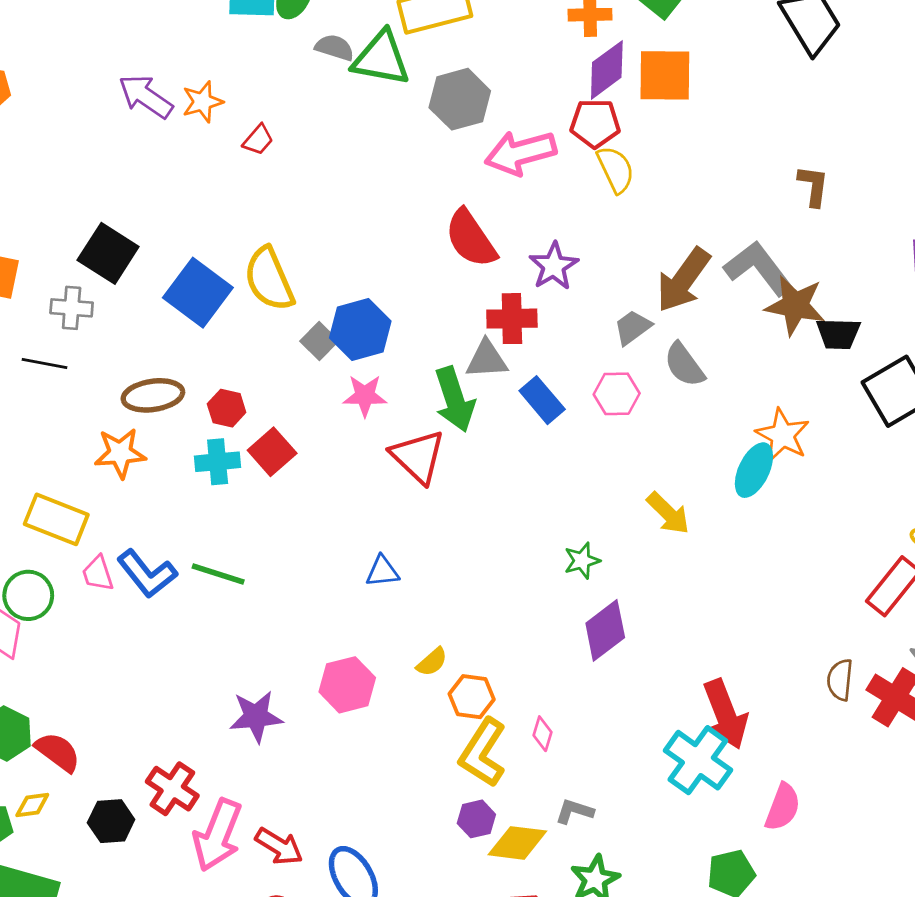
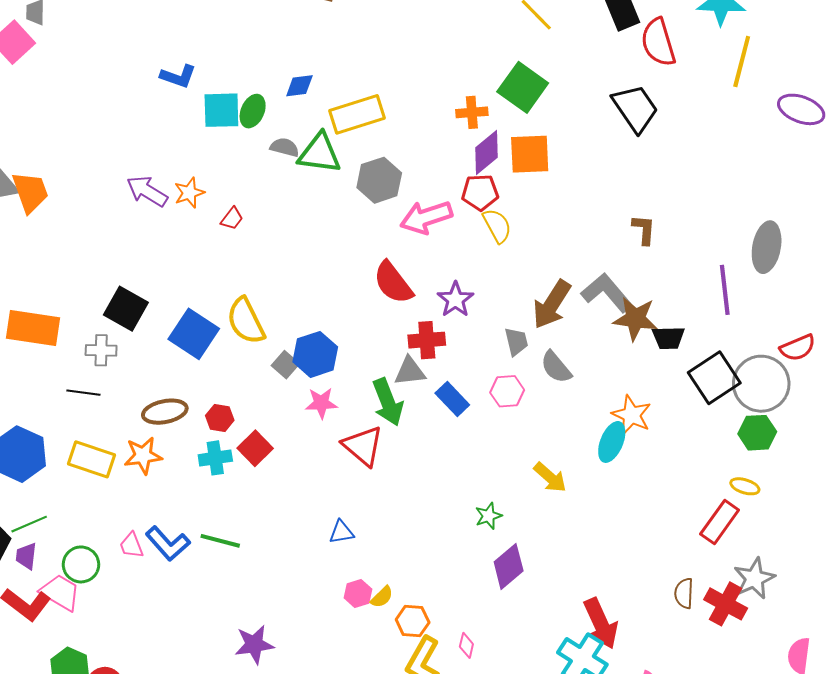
gray trapezoid: (633, 327) -> (516, 342), turned 116
yellow rectangle: (56, 519) -> (91, 459), moved
pink hexagon: (347, 685) -> (358, 593), moved, size x0.7

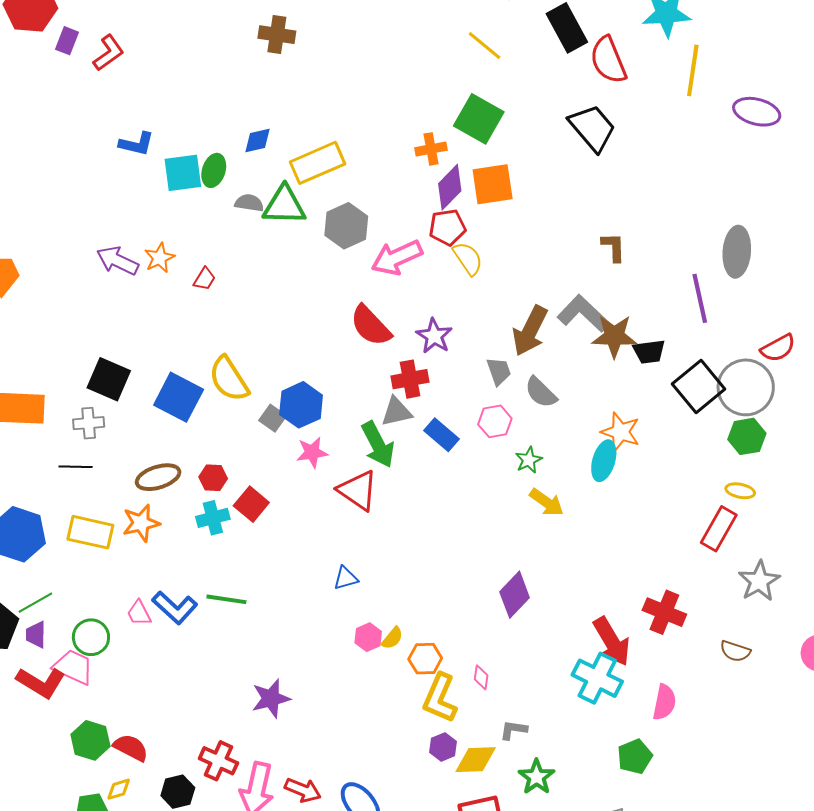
green star: (488, 516) -> (529, 460), moved
brown semicircle: (684, 593) -> (735, 651), moved, turned -68
red cross: (726, 604) -> (664, 612), moved

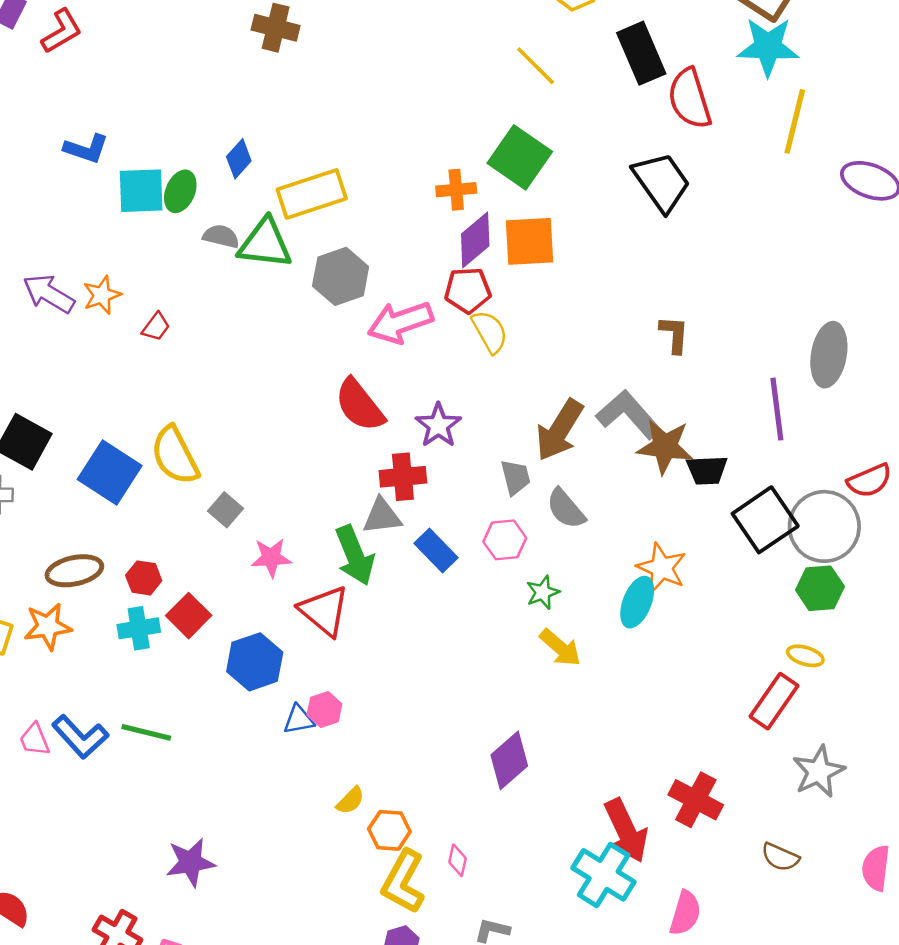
blue diamond: (257, 141) -> (239, 159), turned -40
blue hexagon: (301, 405) -> (255, 662), moved
pink hexagon: (368, 637) -> (324, 710), moved

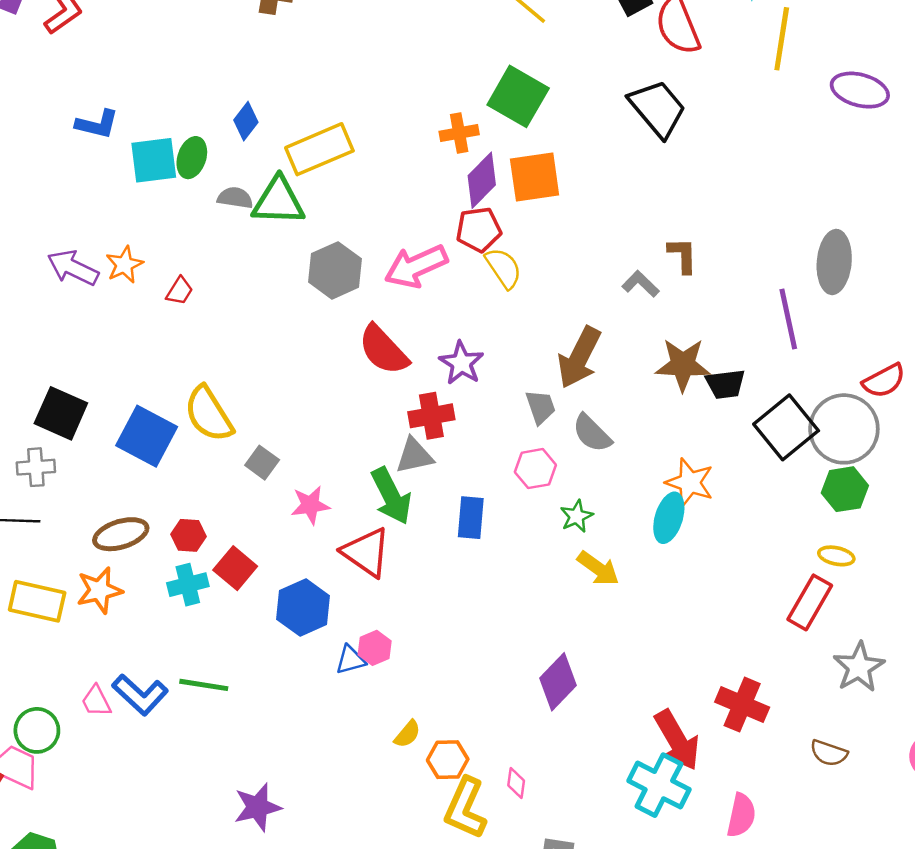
gray hexagon: (341, 276) -> (335, 270), moved
gray L-shape: (629, 414) -> (641, 284), moved, size x0.6
blue rectangle: (436, 550) -> (471, 518), moved, turned 54

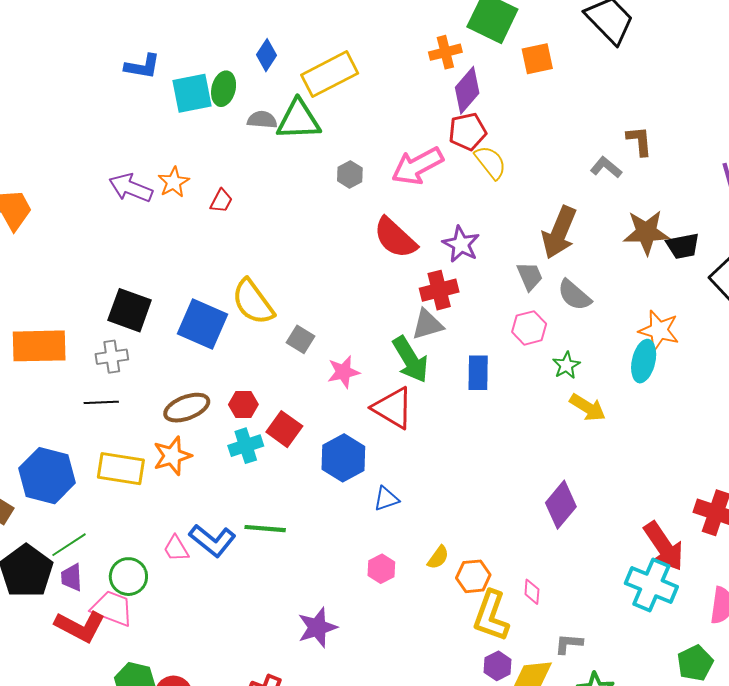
orange square: (535, 177) -> (537, 59), moved, size x0.7
gray hexagon: (335, 270) -> (350, 174), size x0.6
pink hexagon: (375, 648) -> (381, 569), moved

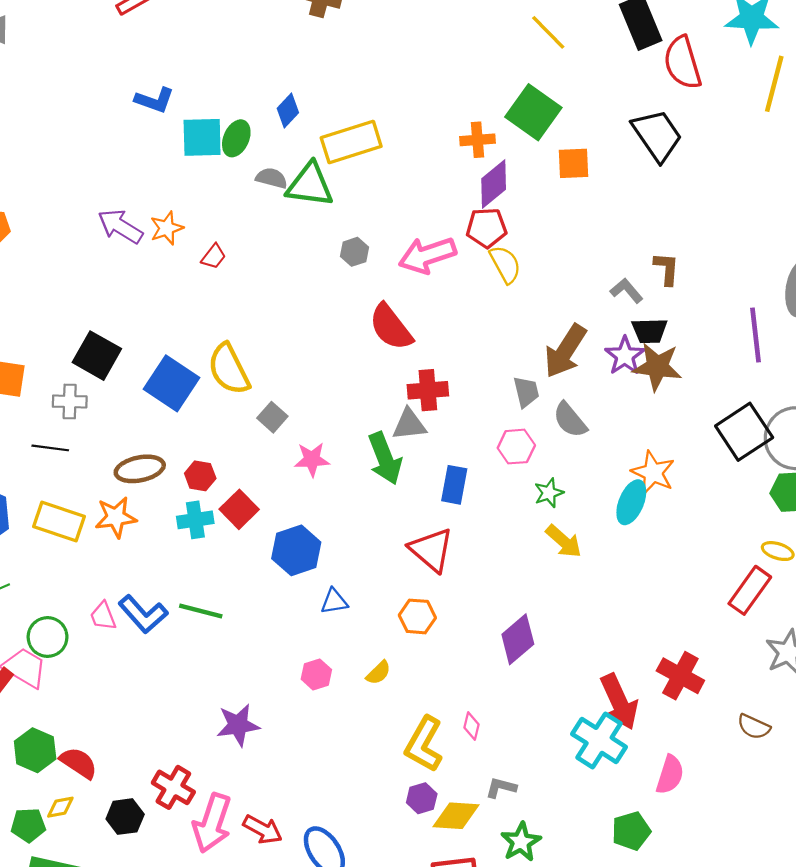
purple star: (461, 244) -> (625, 356), moved
black trapezoid: (683, 246) -> (650, 331), moved
red triangle: (393, 408) -> (431, 550), moved
orange hexagon: (473, 576) -> (417, 616), moved

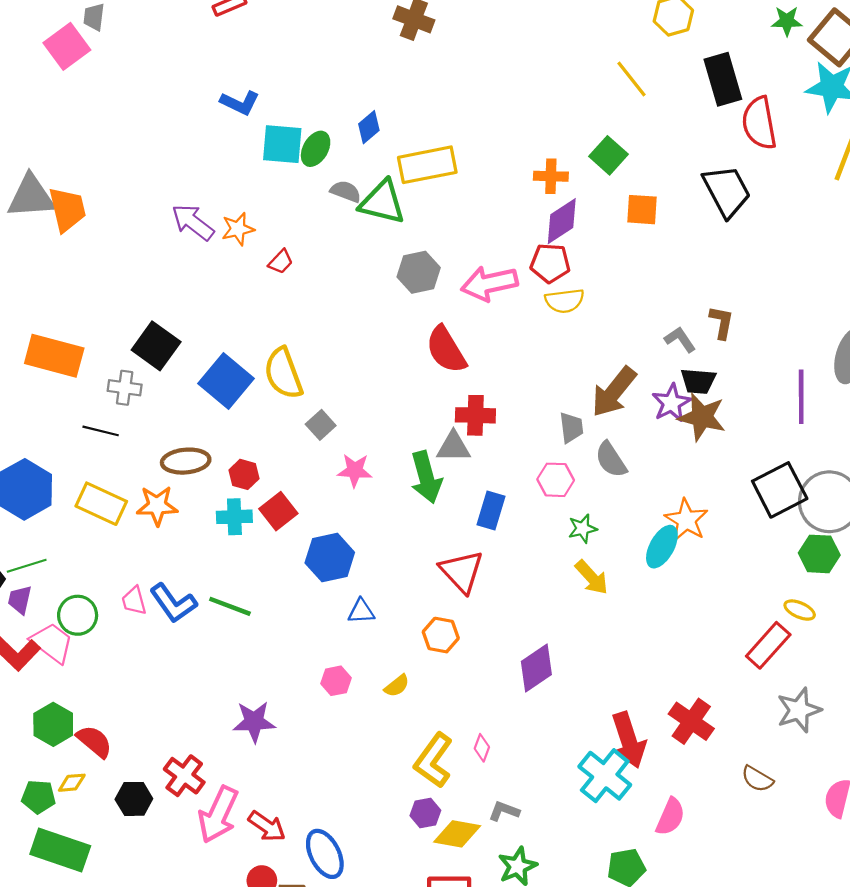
green square: (533, 112) -> (608, 155), size x0.7
gray hexagon: (354, 252) -> (419, 272), size x1.5
yellow semicircle: (505, 264) -> (565, 301), turned 105

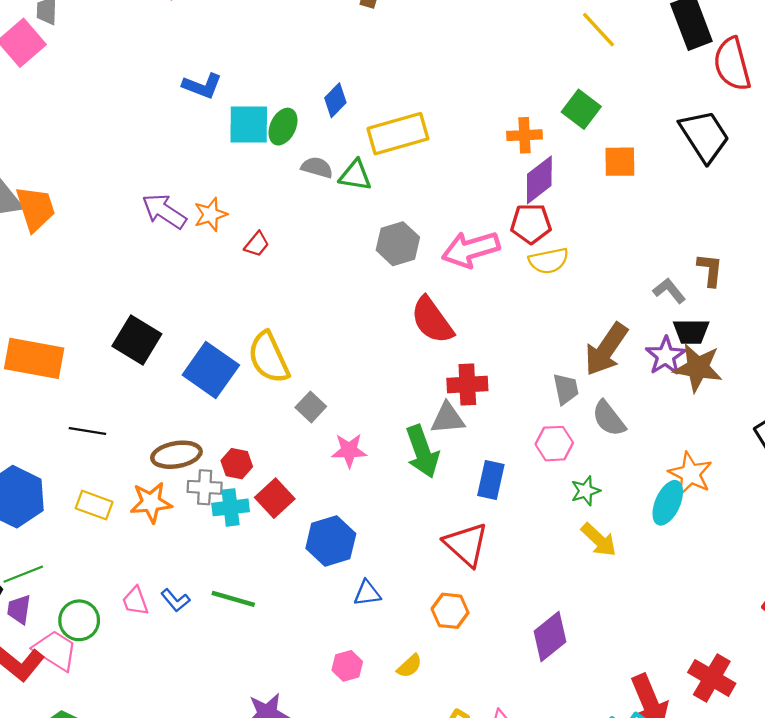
green triangle: (382, 202) -> (355, 175), size x0.7
gray cross: (125, 388) -> (205, 487), moved
yellow rectangle: (101, 504) -> (94, 505), size x0.7
blue L-shape: (173, 603) -> (175, 600), size x0.6

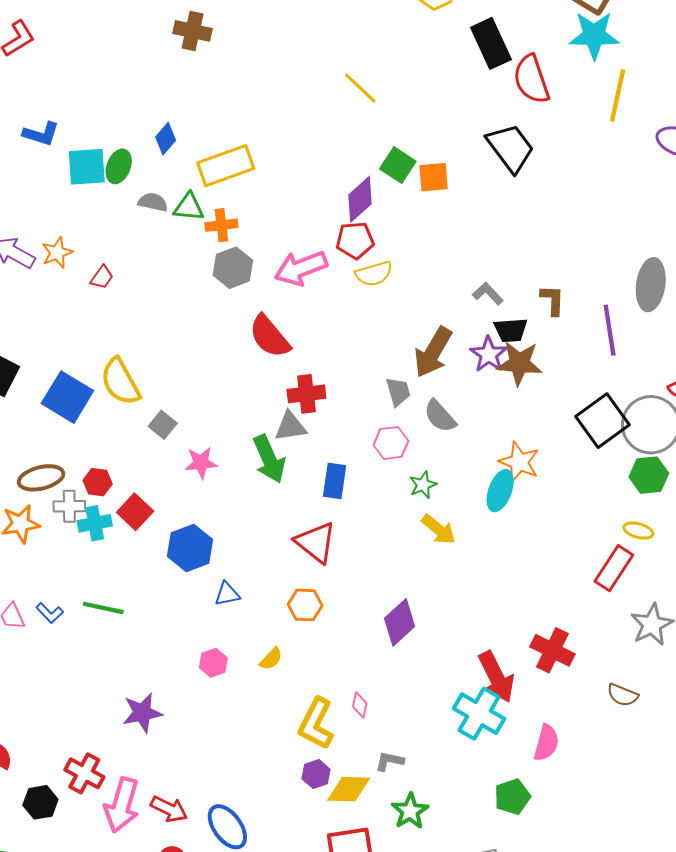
yellow line: (599, 30) -> (360, 88), moved
green square: (581, 109) -> (398, 165), moved
orange cross: (524, 135) -> (221, 225), moved
brown L-shape: (710, 270) -> (553, 300), moved

